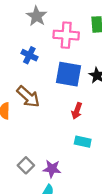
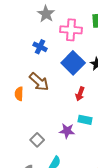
blue square: (68, 74) -> (73, 63), turned 35
purple star: (52, 169) -> (67, 131), moved

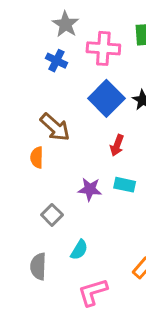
blue cross: (40, 47) -> (56, 61), moved
orange semicircle: (19, 94) -> (37, 157), moved
purple star: (67, 131) -> (90, 189), moved

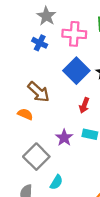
orange semicircle: (37, 157) -> (25, 114), turned 112
purple star: (90, 189) -> (64, 138), turned 30
gray square: (52, 215) -> (36, 157), size x1.6

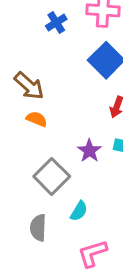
blue cross: (40, 43) -> (56, 23), turned 32
brown arrow: (39, 92) -> (29, 86), moved

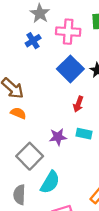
purple star: (89, 151) -> (58, 137), turned 30
cyan semicircle: (79, 211) -> (50, 182), size x1.5

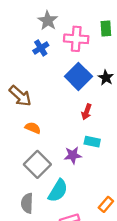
orange semicircle: (18, 113) -> (33, 128), moved
purple star: (58, 137) -> (73, 155), moved

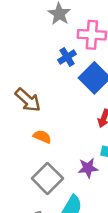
blue cross: (41, 48) -> (67, 57), moved

